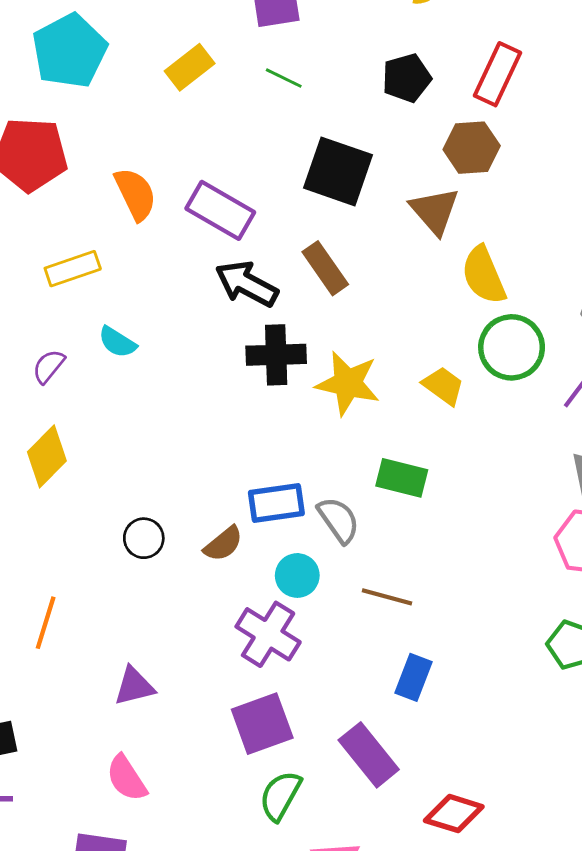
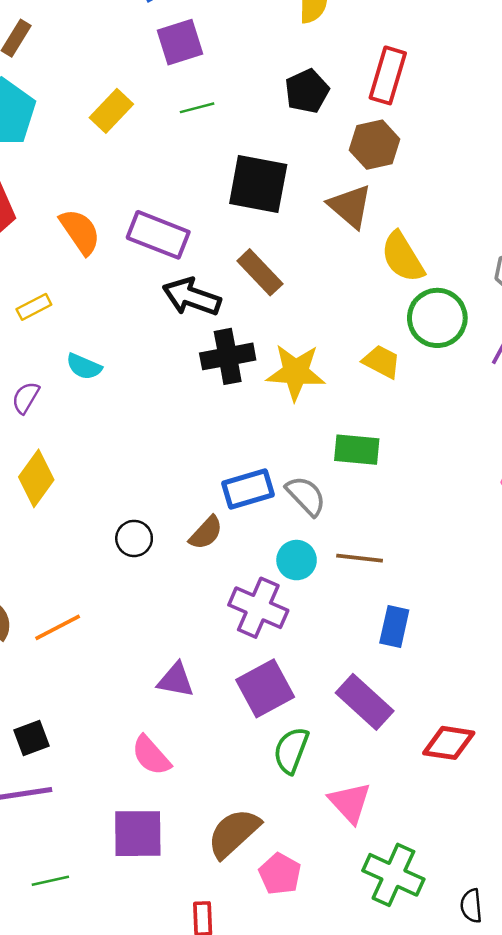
green line: (284, 78) -> (197, 108), turned -32
yellow rectangle: (73, 269) -> (34, 307), size x0.7
cyan circle: (297, 575) -> (297, 560), moved
orange line: (46, 623) -> (58, 627), turned 54
purple triangle: (134, 686) -> (176, 680), moved, turned 33

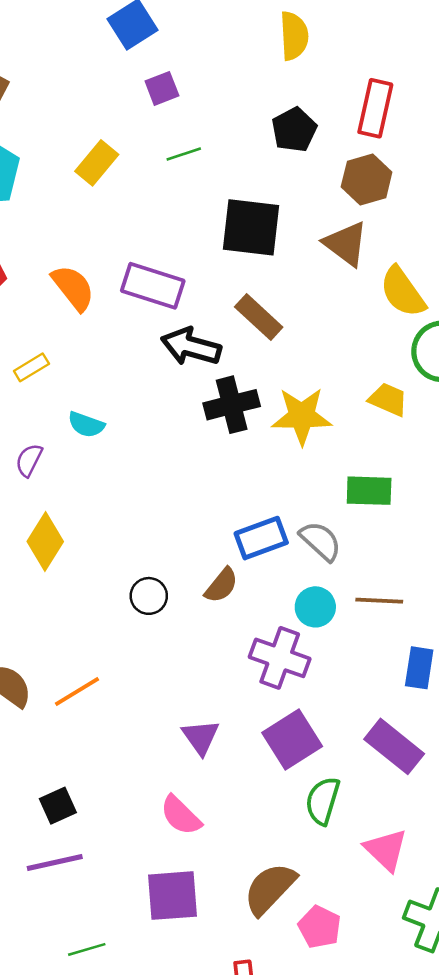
purple square: (180, 42) -> (162, 88), size x0.7
purple triangle: (176, 680) -> (201, 737), turned 48

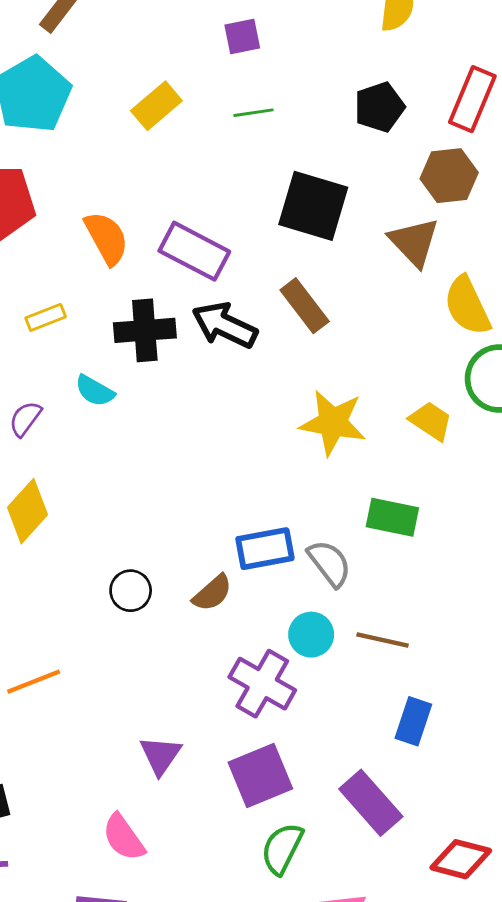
black cross: (232, 405) -> (145, 330), moved

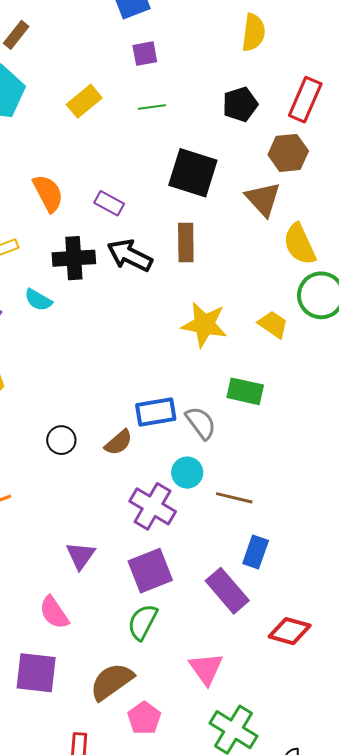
purple rectangle: (194, 251) -> (109, 203), size x0.6
brown rectangle: (305, 306) -> (186, 242), turned 36
brown line: (382, 640) -> (234, 498), moved
blue rectangle: (413, 721) -> (256, 552), moved
green semicircle: (282, 849) -> (143, 622), moved

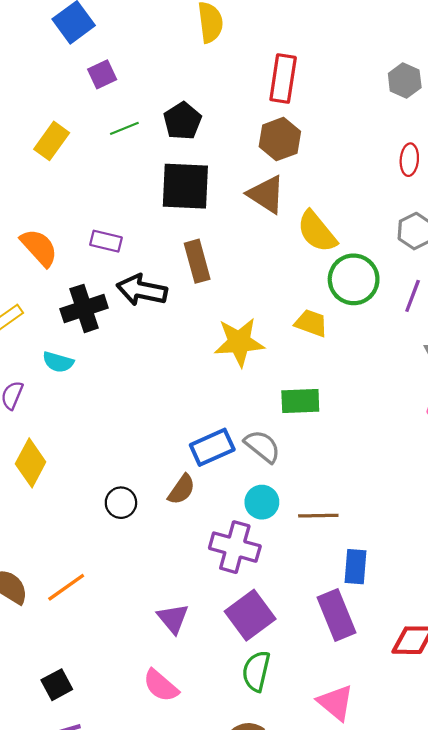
black pentagon: (240, 104) -> (182, 121), moved
purple rectangle: (227, 591) -> (336, 615), turned 33

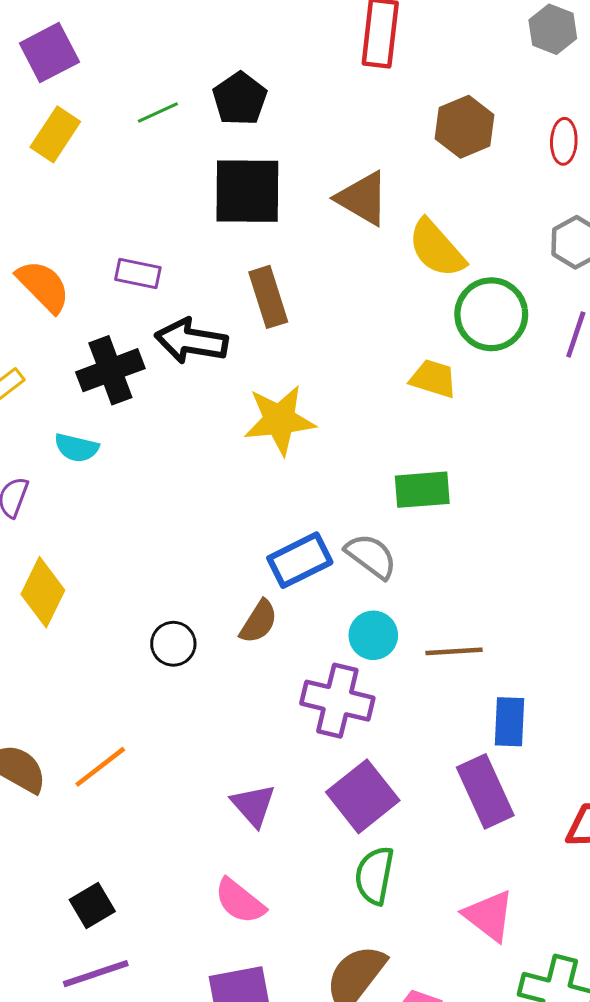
purple square: (102, 74) -> (49, 53), moved, size x1.4
brown hexagon: (280, 139) -> (465, 127), moved
yellow star: (239, 342) -> (279, 420), moved

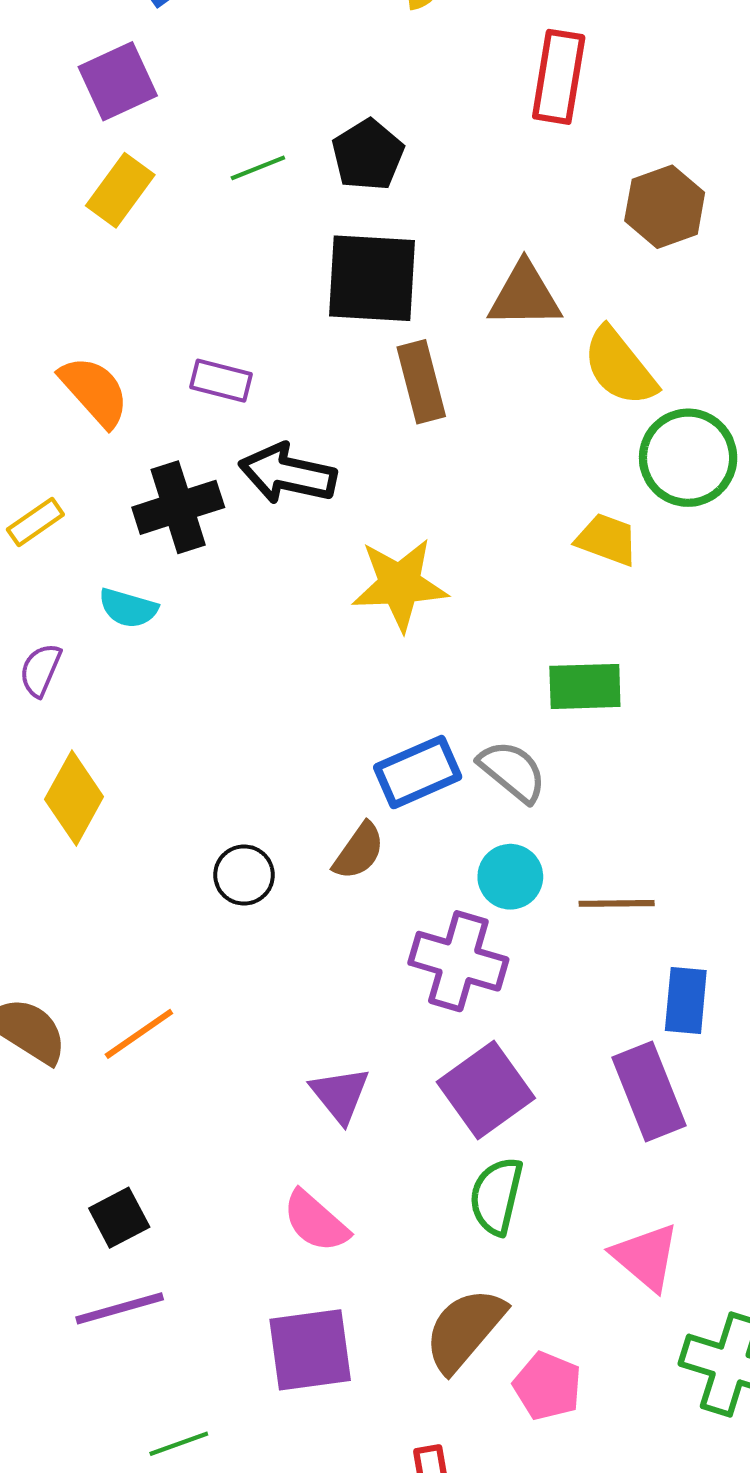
brown triangle: (363, 198) -> (525, 295), turned -34
brown rectangle: (268, 297) -> (421, 382), moved

